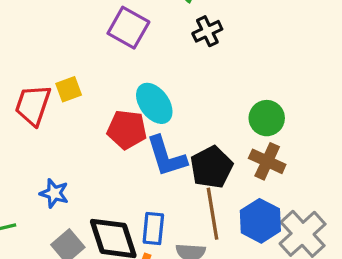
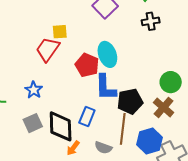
red trapezoid: (33, 105) -> (48, 49), moved
blue rectangle: (153, 229) -> (87, 116), moved

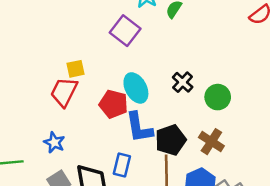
black cross: (151, 21) -> (183, 82), moved, turned -30
green circle: (171, 82) -> (218, 97), moved

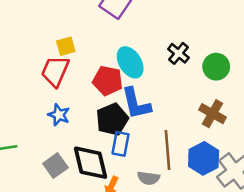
black pentagon: (171, 140) -> (112, 119), moved
blue star: (54, 142) -> (59, 115), moved

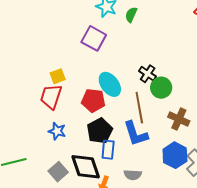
green circle: (216, 67) -> (161, 88), moved
blue L-shape: (136, 103) -> (136, 134), moved
brown line: (168, 150) -> (139, 108), moved

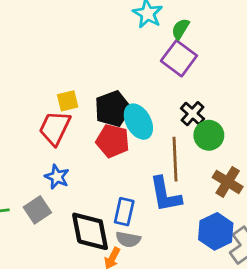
purple square: (94, 38) -> (179, 58), moved
black pentagon: (100, 131) -> (113, 109), moved
gray square: (58, 172) -> (37, 210), moved
gray semicircle: (133, 175) -> (128, 239), moved

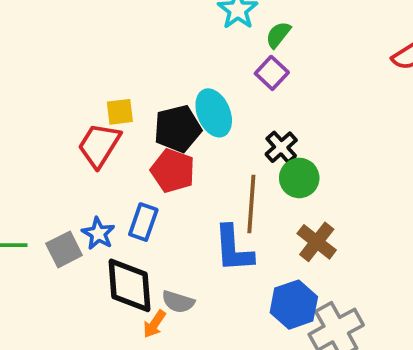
purple square: (179, 58) -> (272, 73), size x0.7
cyan ellipse: (138, 122) -> (214, 113), moved
blue star: (57, 177) -> (98, 234), moved
blue rectangle: (124, 212) -> (143, 222), moved

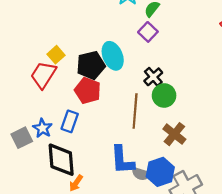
yellow square: (120, 112) -> (56, 55), turned -35
blue L-shape: (233, 249) -> (122, 160), moved
gray semicircle: (178, 302) -> (141, 174), moved

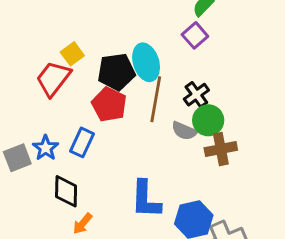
brown line: (135, 111) -> (156, 99), moved
brown cross: (174, 134) -> (221, 149), moved, turned 35
black diamond: (61, 160) -> (66, 191), size x0.7
gray semicircle: (141, 174) -> (184, 131), moved

